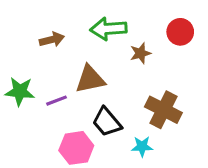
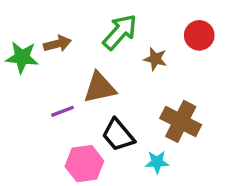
green arrow: (108, 29) -> (120, 32), turned 136
brown star: (140, 53) -> (155, 59), turned 30
green star: (20, 91) -> (22, 57), moved

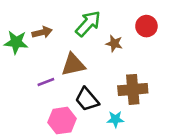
brown cross: (181, 121) -> (133, 89), turned -32

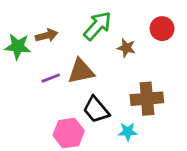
purple line: (46, 82) -> (51, 78), moved

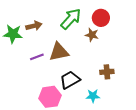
red circle: (162, 29) -> (101, 18), moved
brown cross: (147, 99) -> (107, 72), size x0.6
black trapezoid: (96, 110) -> (70, 80), turned 100

